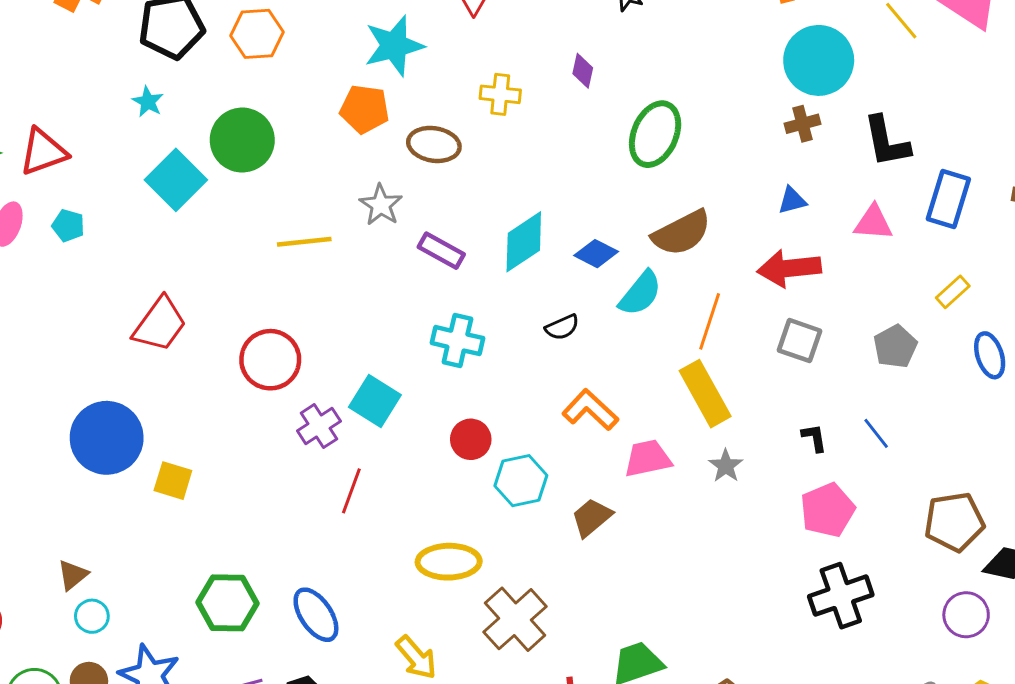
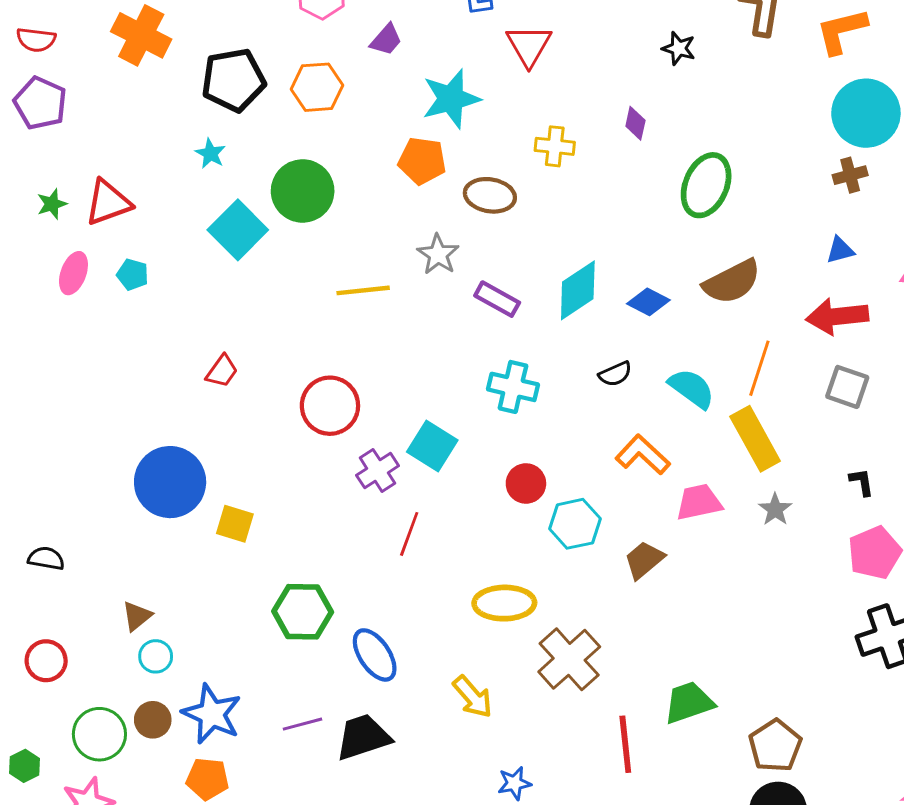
cyan semicircle: (640, 293) -> (692, 388), moved, turned -93
red trapezoid: (160, 324) -> (222, 371), size x0.6
green hexagon: (228, 603) -> (303, 612), moved

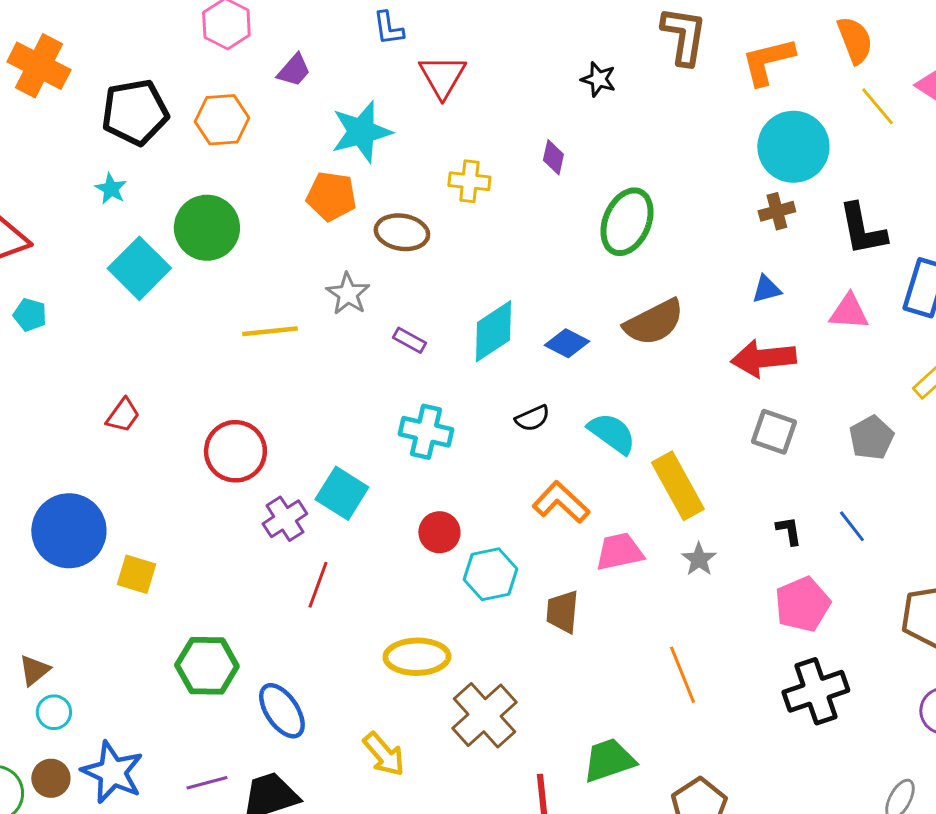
purple rectangle: (497, 299) -> (409, 340), size x0.7
orange line: (759, 368) -> (682, 675), moved, turned -40
brown trapezoid: (644, 560) -> (562, 612), turned -45

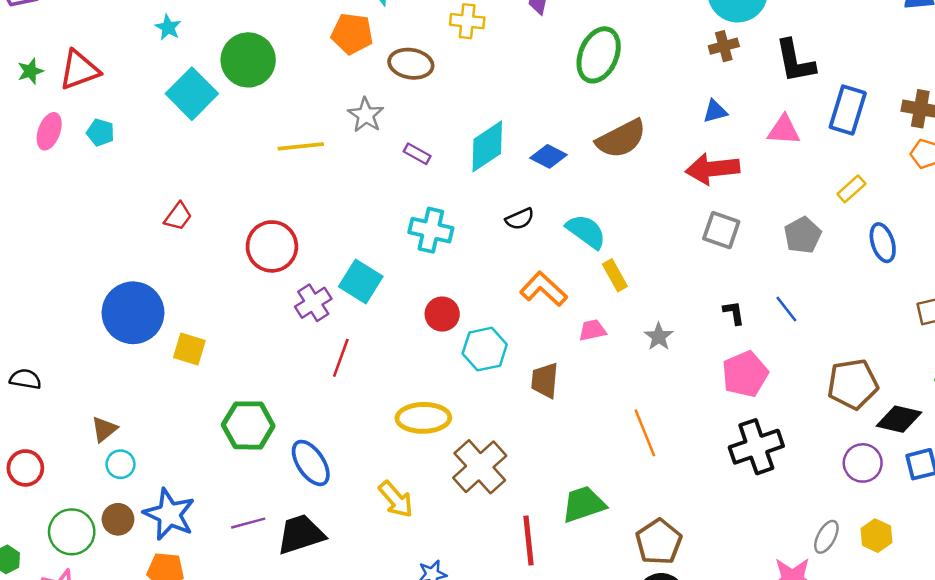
yellow rectangle: (678, 486) -> (615, 275), moved, size x0.6
pink trapezoid: (619, 552) -> (592, 330), size x0.7

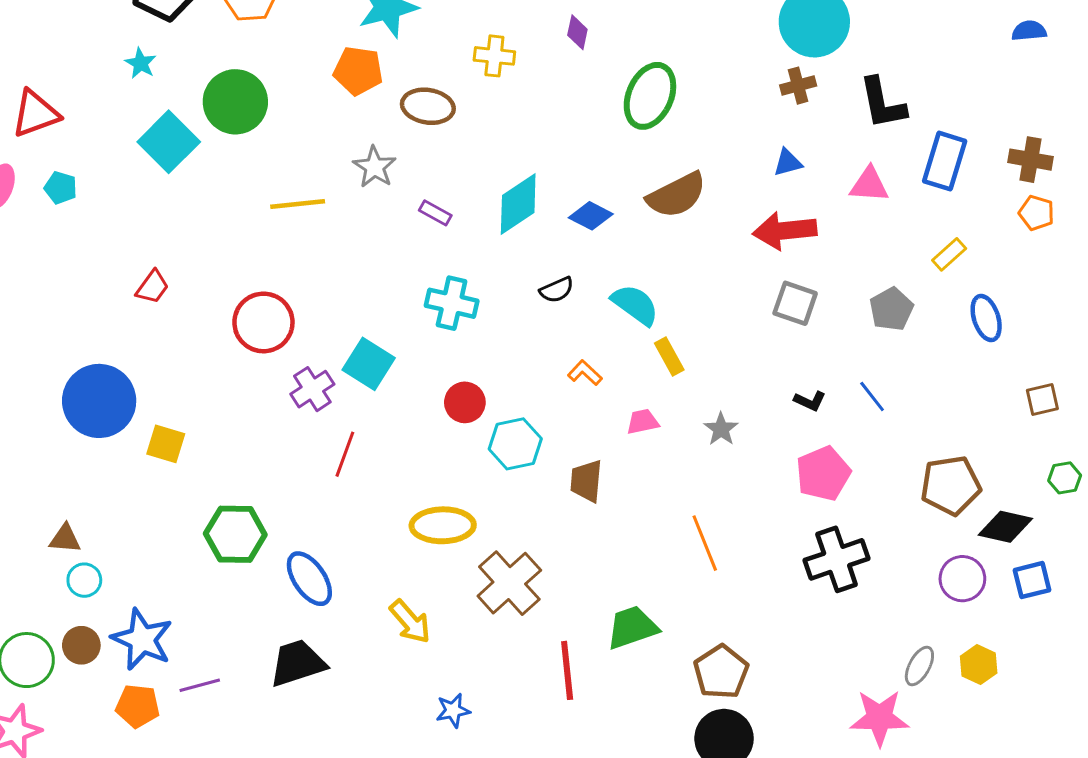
orange L-shape: (544, 289) -> (585, 373), size x0.6
black L-shape: (734, 313) -> (810, 401), turned 124
brown triangle: (104, 429) -> (65, 539), turned 44
purple line: (248, 523) -> (200, 685), moved

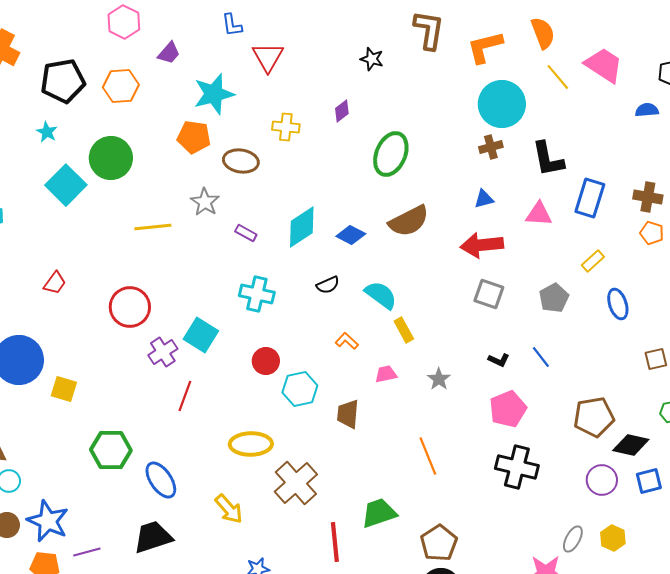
purple diamond: (577, 32) -> (342, 111), turned 40
black cross: (837, 559) -> (517, 467), turned 33

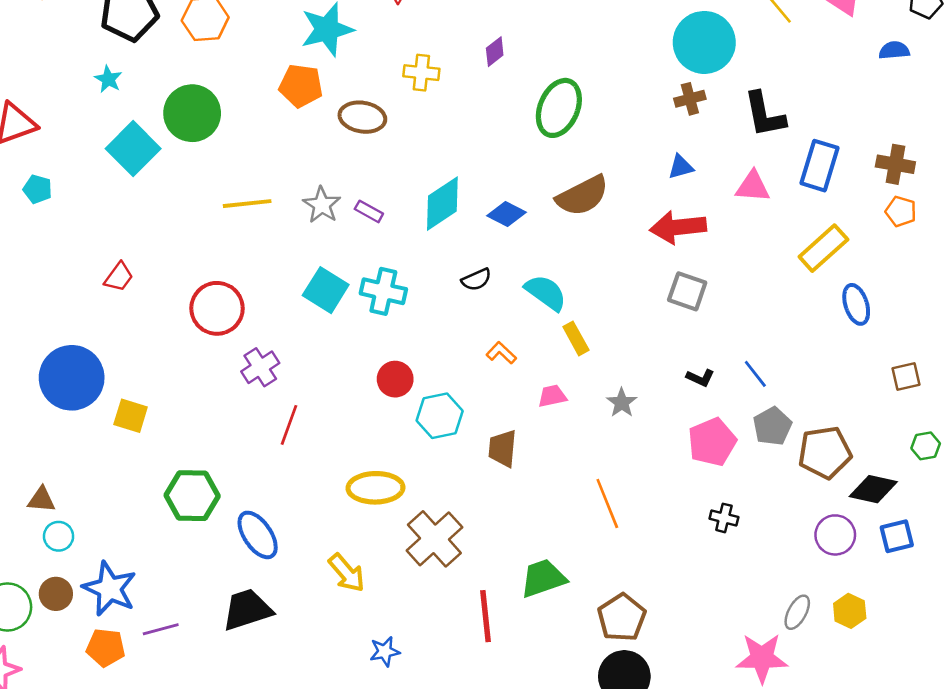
gray star: (205, 202) -> (322, 205), moved
yellow rectangle: (593, 261) -> (823, 248), size x1.6
gray pentagon: (554, 298) -> (772, 426), moved
cyan square: (201, 335) -> (326, 290), moved
black cross: (517, 467) -> (724, 518), size x0.5

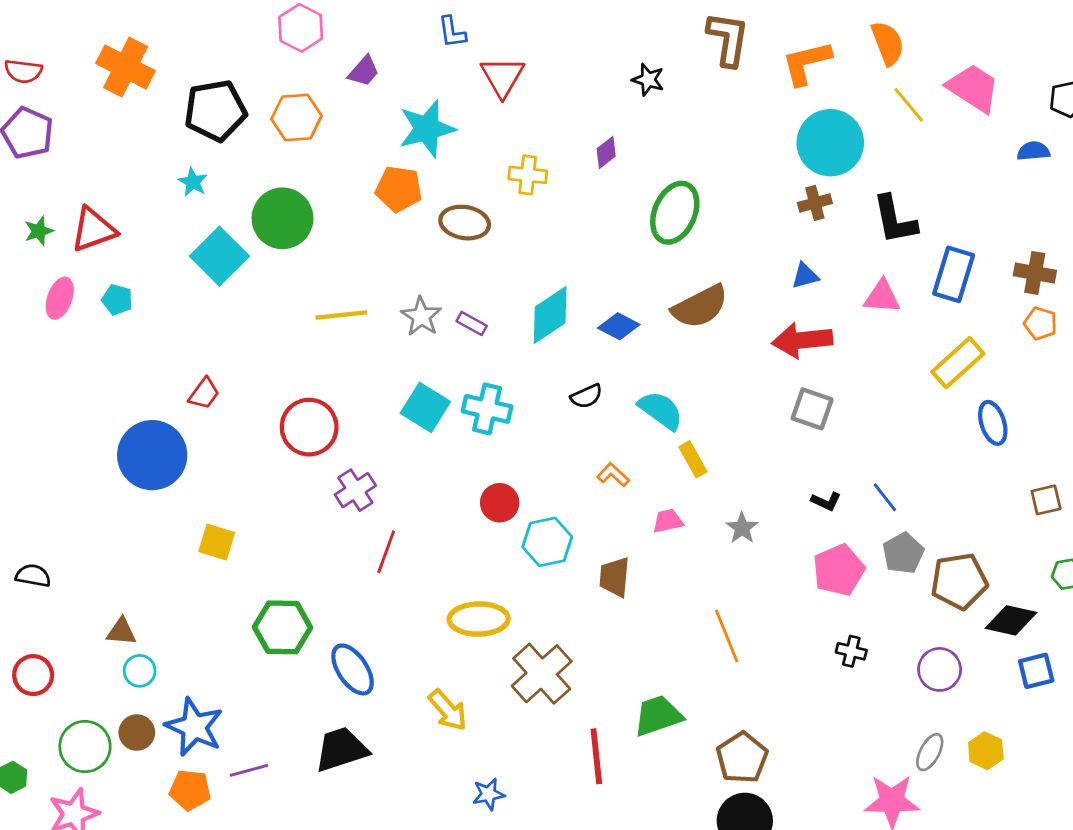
blue circle: (72, 378) -> (152, 455), moved
purple circle: (835, 535) -> (940, 669), moved

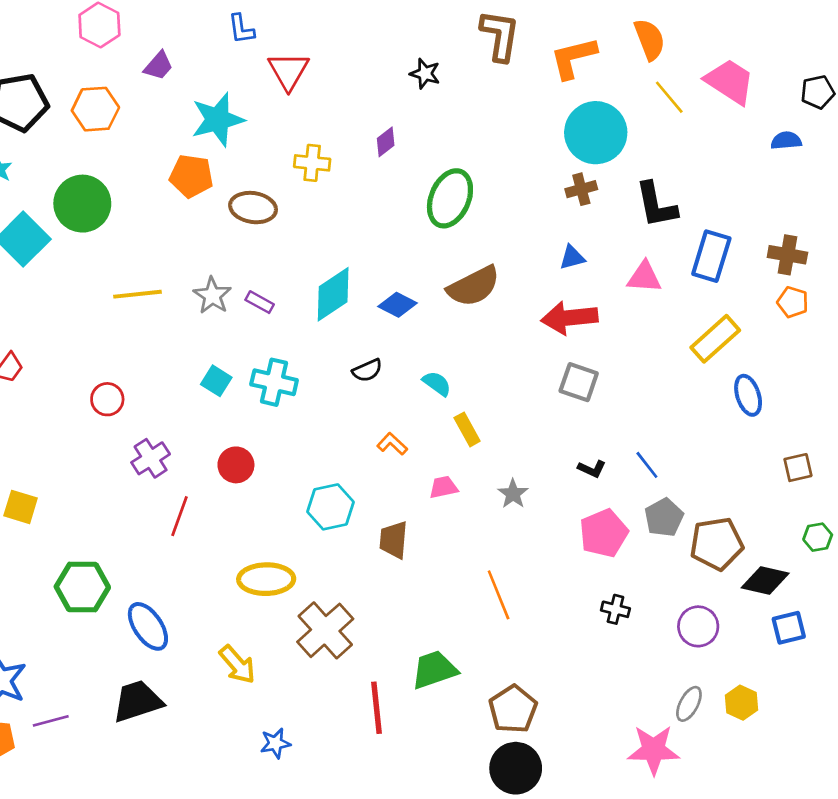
cyan square: (425, 407) -> (216, 381), size x0.7
cyan semicircle: (661, 410) -> (437, 383), size x0.7
red circle: (309, 427) -> (107, 399), size x0.6
red circle: (500, 503) -> (236, 465), moved

